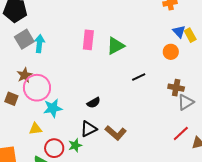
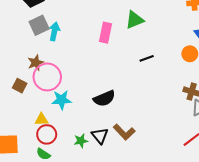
green triangle: (116, 46) -> (135, 20), moved
black line: (139, 77) -> (147, 58), moved
black semicircle: (94, 103) -> (104, 98), size x1.5
black triangle: (89, 129) -> (100, 136), moved, turned -48
red circle: (54, 148) -> (47, 134), moved

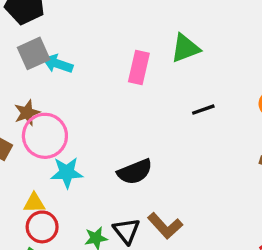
cyan arrow: (54, 31) -> (58, 64), turned -84

